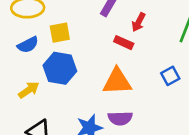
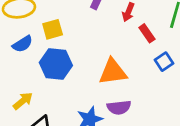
red rectangle: (124, 43) -> (147, 33), moved, turned 36
yellow arrow: (29, 90) -> (23, 101), moved

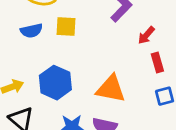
blue hexagon: (56, 64) -> (55, 83), moved

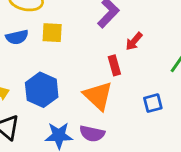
red rectangle: (157, 63) -> (114, 65), moved
orange triangle: (111, 89) -> (98, 96), turned 32

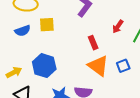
red arrow: (134, 41) -> (118, 26), moved
orange triangle: (98, 96) -> (98, 66), moved

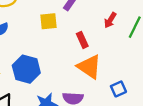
yellow square: (47, 25) -> (48, 21), moved
blue square: (123, 66) -> (118, 89), moved

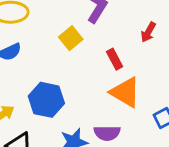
yellow square: (48, 21) -> (71, 38), turned -30

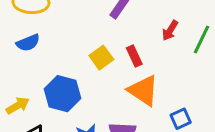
yellow square: (71, 38) -> (101, 58), moved

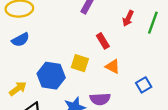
yellow square: (101, 58) -> (80, 63), moved, turned -30
orange triangle: (143, 90) -> (113, 66), size x0.6

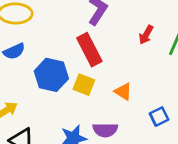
red rectangle: (103, 41) -> (89, 50), moved, size x1.6
blue hexagon: (51, 76) -> (51, 75), moved

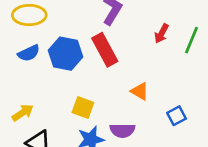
blue hexagon: (51, 75) -> (65, 54), moved
yellow square: (84, 85) -> (83, 107), moved

